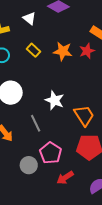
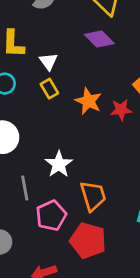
white triangle: (29, 18) -> (48, 61), moved
pink pentagon: (51, 153) -> (51, 216), moved

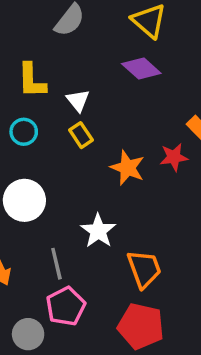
orange star: (88, 101) -> (127, 168), moved
pink pentagon: (51, 216) -> (66, 306), moved

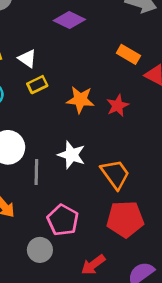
yellow rectangle: (81, 135) -> (37, 85), turned -66
red star: (174, 157) -> (118, 105), moved
gray line: (56, 264) -> (36, 172), moved, turned 30

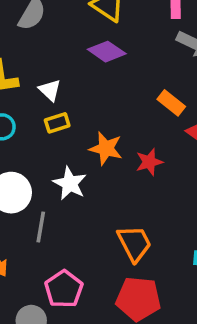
white star: (72, 155) -> (70, 183), moved

